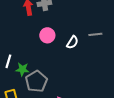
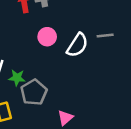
white semicircle: (72, 42) -> (77, 45), size x1.5

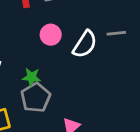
green star: (17, 78) -> (32, 77), moved

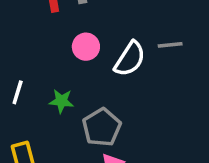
gray pentagon: (36, 98) -> (102, 127), moved

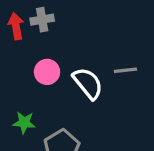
white semicircle: (130, 59) -> (88, 83), turned -72

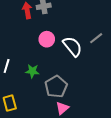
gray line: (125, 70) -> (96, 38), turned -32

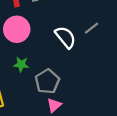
pink circle: (47, 39) -> (17, 29), moved, size x1.5

